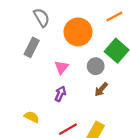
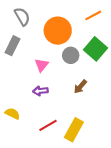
gray circle: (96, 66) -> (71, 55), moved
purple arrow: (60, 94) -> (40, 91), turned -120

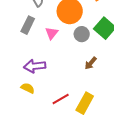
pink triangle: (42, 65) -> (52, 33), moved
purple arrow: (40, 91) -> (35, 66), moved, size x1.5

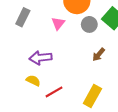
gray rectangle: (28, 25) -> (23, 17), moved
red line: (61, 99) -> (54, 92), moved

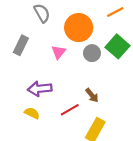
brown arrow: (99, 55) -> (92, 95), moved, turned -80
red line: (54, 92) -> (70, 110), moved

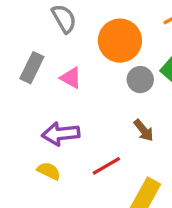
pink triangle: (59, 52) -> (71, 78), moved, turned -40
brown arrow: (92, 95) -> (144, 130), moved

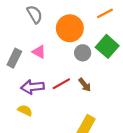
gray rectangle: (32, 68) -> (14, 58), moved
red line: (106, 166) -> (61, 84), moved

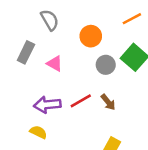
orange circle: (70, 28) -> (91, 36), size x0.7
gray rectangle: (14, 58) -> (26, 52), moved

